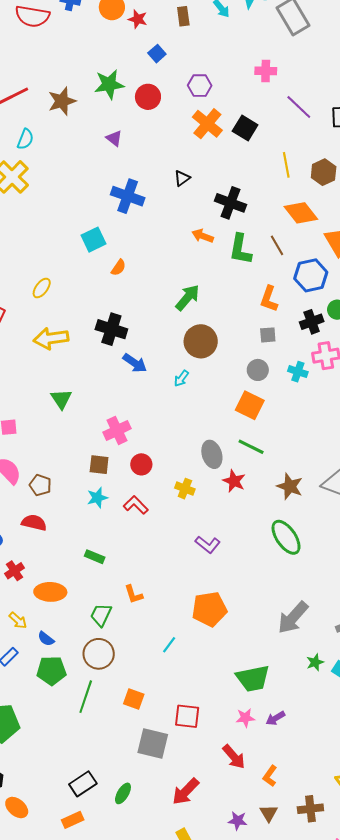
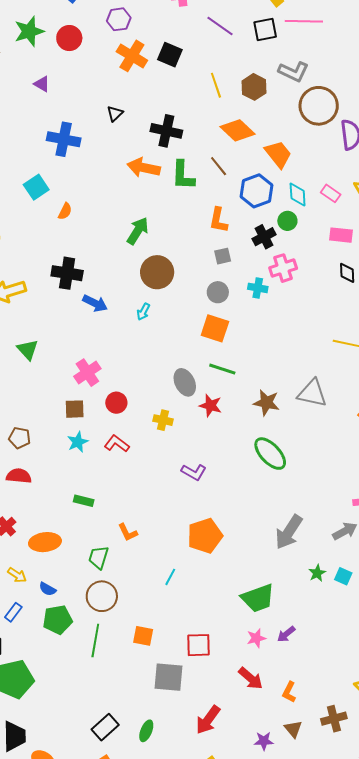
orange arrow: (203, 236) -> (144, 168), size x1.5

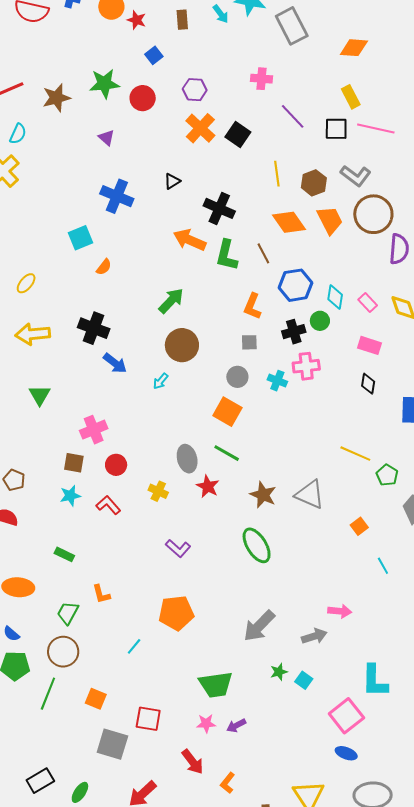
orange trapezoid: (278, 154) -> (330, 220), moved

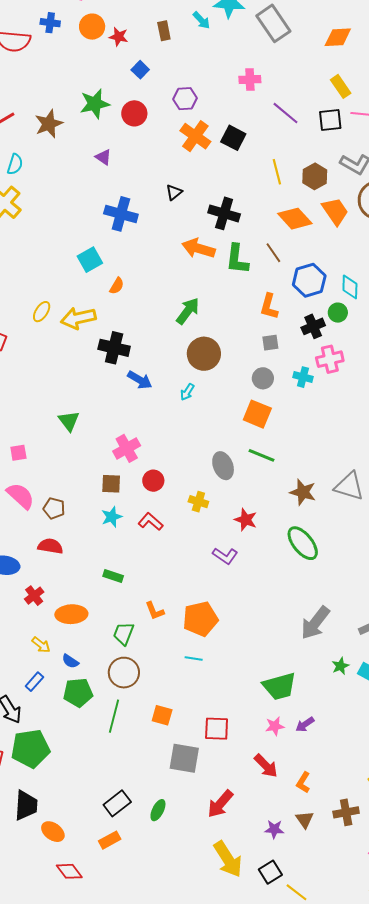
yellow arrow: (33, 334) -> (78, 318), moved
red star: (208, 486) -> (246, 520), moved
orange pentagon: (176, 613) -> (200, 619), moved
cyan line: (134, 646) -> (194, 659), turned 66

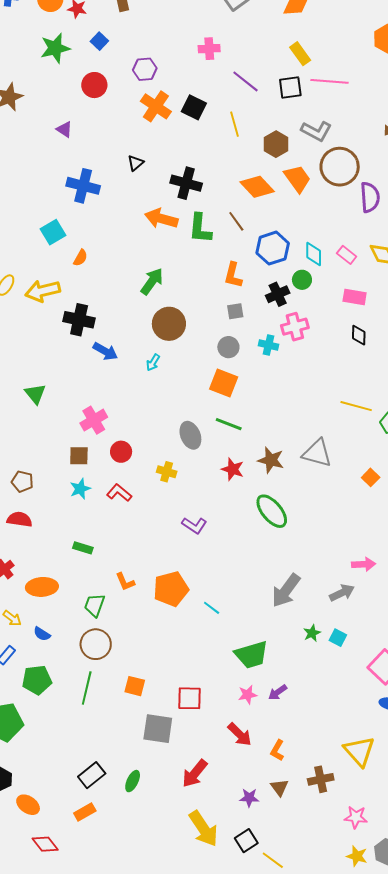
green star: (95, 104) -> (55, 48), moved
yellow line: (277, 172) -> (234, 124), moved
red star: (246, 520) -> (233, 469), moved
cyan line: (194, 659) -> (212, 608), moved, turned 30
green pentagon: (78, 693) -> (37, 680), moved

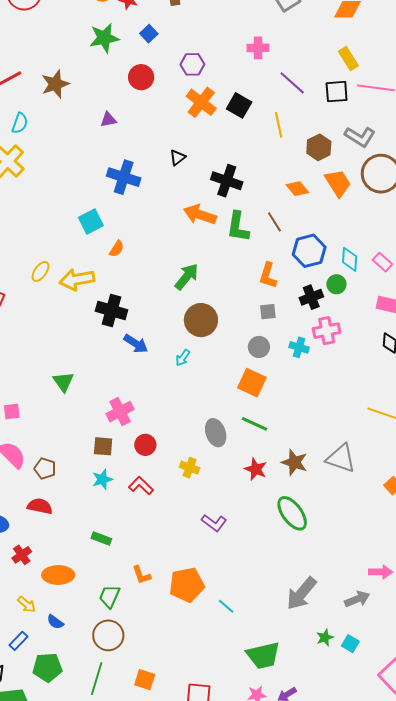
purple triangle: (64, 129) -> (108, 120), turned -48
orange diamond: (257, 187) -> (297, 189), size x0.7

